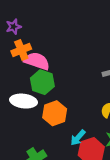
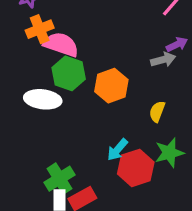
orange hexagon: (55, 113) -> (111, 86), moved

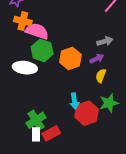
orange cross: (40, 29) -> (23, 21), turned 36
purple arrow: (177, 44) -> (97, 59), moved
cyan arrow: (117, 150) -> (74, 101), turned -49

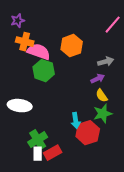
orange hexagon: (70, 59) -> (72, 46), moved
white ellipse: (25, 68) -> (20, 106), moved
yellow semicircle: (101, 76) -> (102, 96), turned -56
green star: (109, 103) -> (103, 114), moved

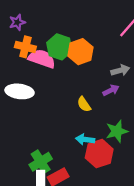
green hexagon: (44, 71) -> (59, 47), moved
yellow semicircle: (102, 96) -> (84, 104), moved
white ellipse: (20, 106) -> (20, 91), moved
cyan arrow: (76, 121) -> (85, 139), turned 105

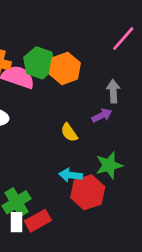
gray arrow: (120, 70) -> (113, 91), turned -78

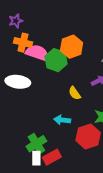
green hexagon: (39, 63) -> (56, 60), moved
cyan arrow: (71, 175) -> (62, 120), moved

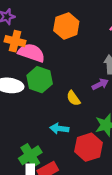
orange hexagon: (72, 47) -> (66, 26), moved
green hexagon: (56, 60) -> (40, 80), moved

